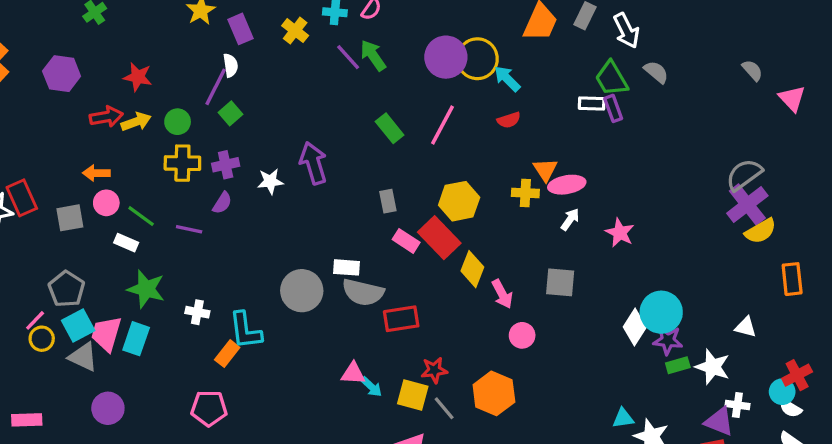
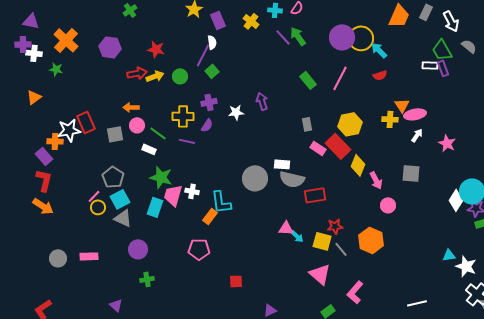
yellow cross: (182, 163) -> (183, 116), moved
purple arrow: (313, 163) -> (262, 101), size x0.7
pink trapezoid: (106, 334) -> (173, 195), moved

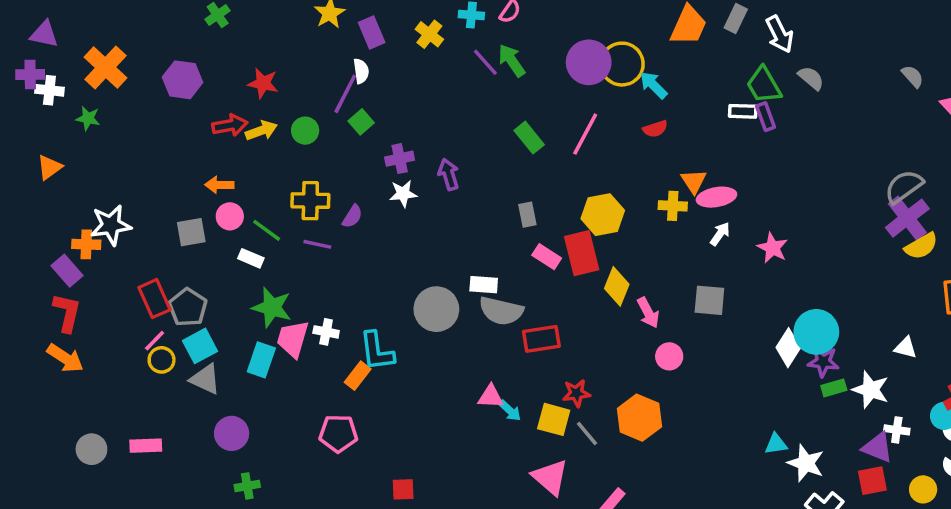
purple cross: (209, 102) -> (400, 159), moved
red rectangle: (86, 122) -> (155, 299), moved
red rectangle: (338, 146) -> (582, 253), turned 30

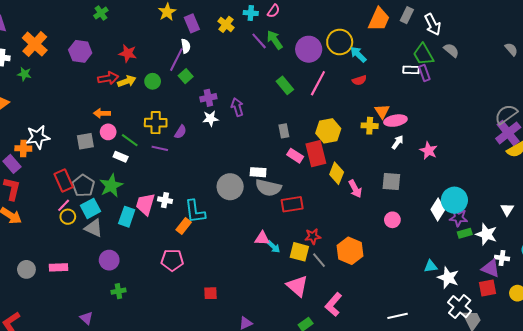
purple circle: (589, 62) -> (309, 49), moved
green star: (272, 307) -> (111, 186), moved, turned 30
white triangle: (906, 348) -> (507, 209), turned 48
pink circle: (669, 356) -> (392, 220), moved

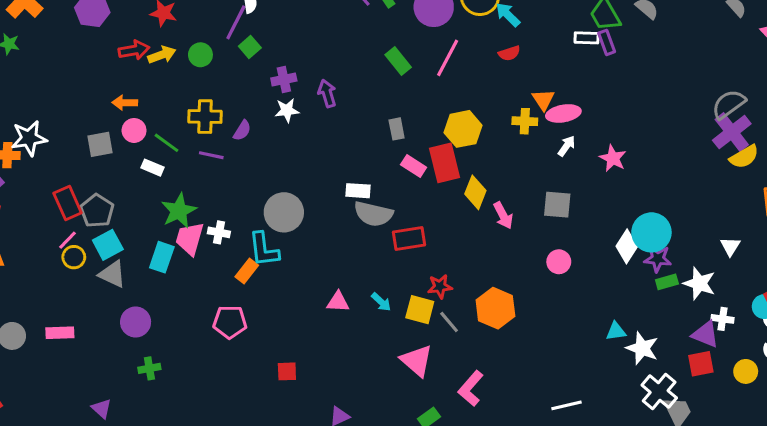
green star: (111, 186) -> (179, 211), moved
gray circle: (230, 187) -> (284, 212), moved
pink triangle: (262, 238) -> (338, 302), moved

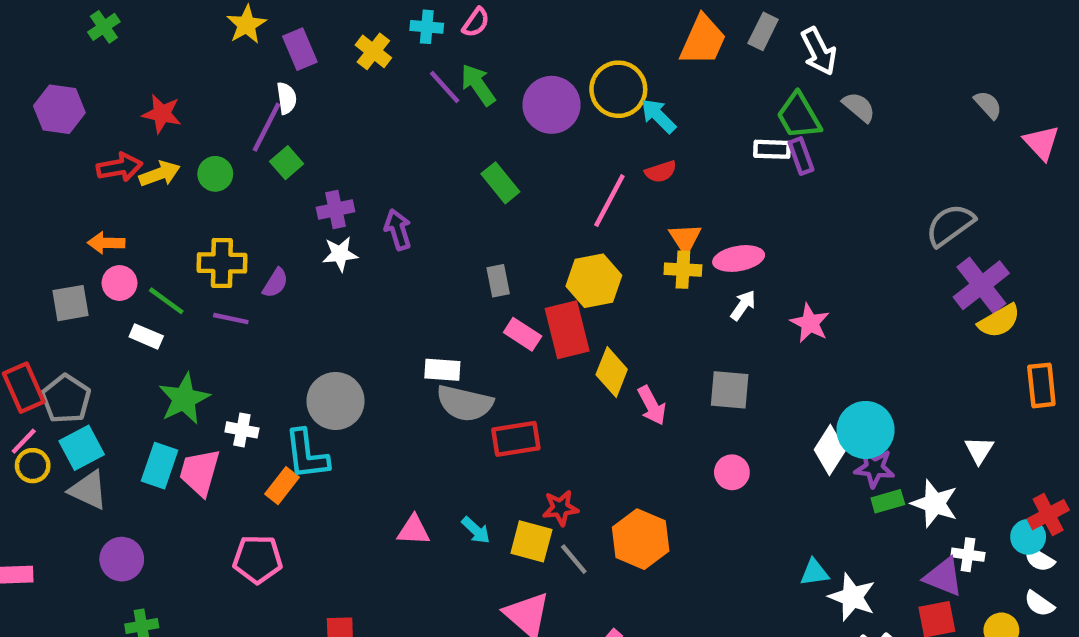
pink line: (448, 58) -> (609, 201), moved
orange triangle: (543, 100) -> (685, 238), moved
gray semicircle: (729, 104) -> (950, 225), moved
pink trapezoid: (190, 239) -> (200, 472), moved

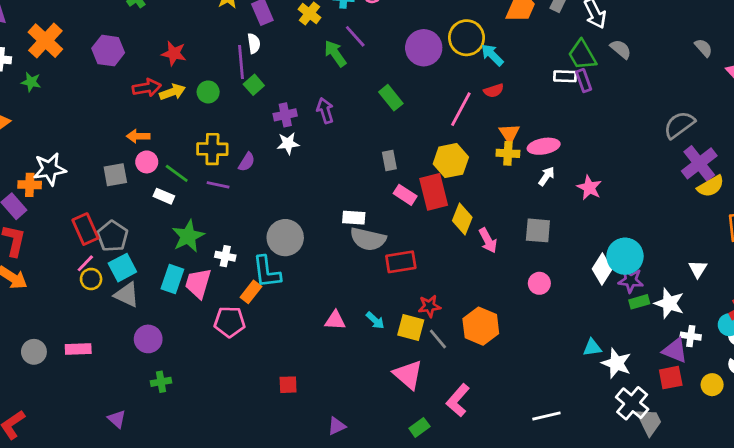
green arrow: (478, 85) -> (335, 53), moved
purple line: (266, 127) -> (241, 62), turned -32
purple arrow: (398, 230) -> (325, 111), moved
pink pentagon: (258, 559) -> (230, 322), moved

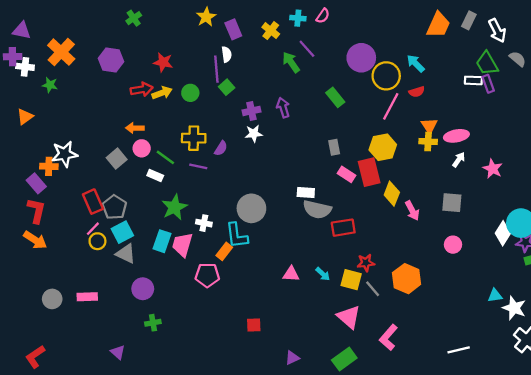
yellow circle: (467, 38) -> (386, 76), moved
gray square: (115, 175) -> (117, 159), turned -30
green rectangle: (419, 427) -> (344, 359), moved, size x1.5

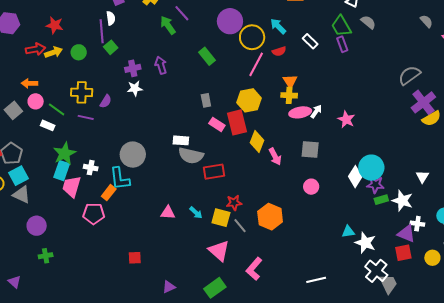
white rectangle: (473, 80) -> (310, 41), moved, turned 42
pink ellipse: (456, 136) -> (300, 112), moved
cyan rectangle: (162, 241) -> (62, 171), moved

